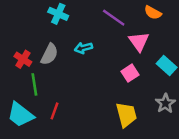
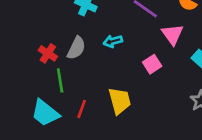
pink square: (130, 73) -> (152, 64), moved
yellow trapezoid: (126, 115) -> (120, 101), moved

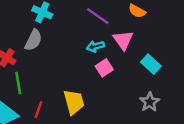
cyan arrow: (113, 41) -> (95, 46), moved
gray semicircle: (76, 48) -> (33, 40), moved

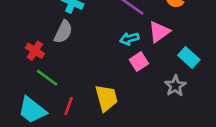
pink triangle: (123, 40) -> (159, 32), turned 30
green line: (18, 83) -> (47, 78), turned -45
gray star: (150, 102) -> (175, 86), moved

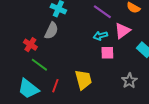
pink square: (139, 62) -> (107, 53), turned 32
gray star: (175, 86) -> (129, 81), moved

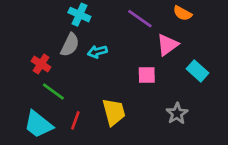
cyan arrow: (100, 36) -> (97, 52), moved

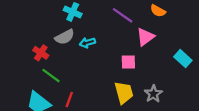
gray semicircle: (70, 45) -> (65, 37), turned 36
cyan rectangle: (198, 71) -> (183, 59), moved
yellow trapezoid: (114, 112) -> (124, 93), moved

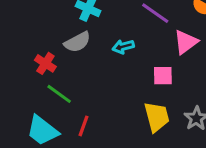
cyan arrow: (87, 43) -> (123, 47), moved

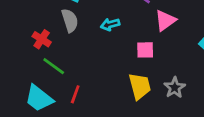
gray semicircle: (77, 42) -> (70, 20), turned -80

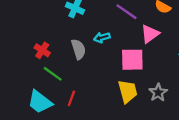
gray semicircle: (70, 20) -> (78, 49), moved
pink square: (145, 50) -> (132, 60), size x1.5

